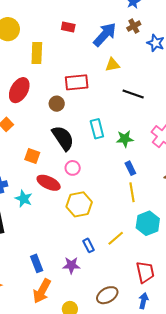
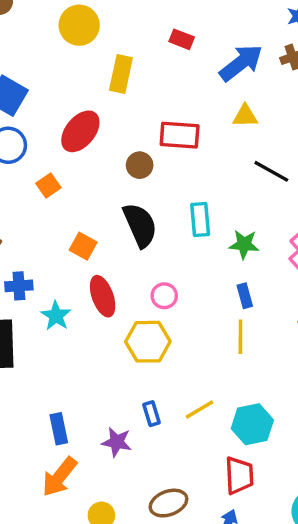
pink circle: (73, 168) -> (164, 296), moved
red ellipse: (49, 183) -> (103, 296), turned 35
cyan hexagon: (148, 223) -> (252, 424), moved

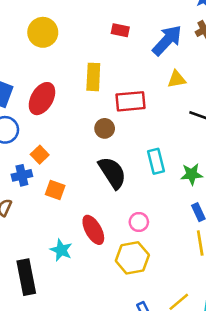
yellow rectangle: (121, 74) -> (93, 77), moved
red ellipse: (80, 131) -> (42, 99), moved
orange square: (83, 246) -> (55, 190), moved
blue cross: (19, 286) -> (22, 175), moved

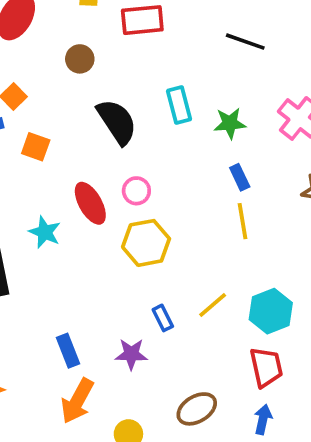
brown circle: (105, 128) -> (80, 59), moved
pink circle: (139, 222) -> (136, 191), moved

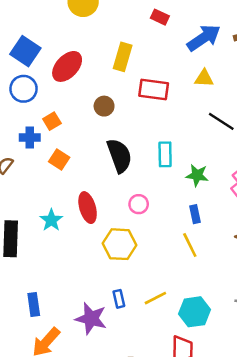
pink circle: (136, 191) -> (139, 204), moved
yellow line: (243, 221) -> (190, 245), turned -30
blue rectangle: (68, 351) -> (34, 305), moved
purple star: (131, 354) -> (91, 319), size x1.4

